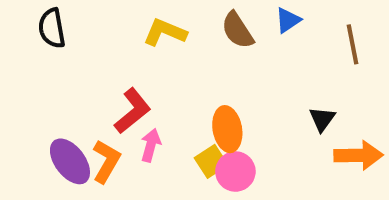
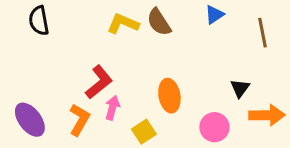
brown semicircle: (237, 30) -> (159, 22), moved
purple ellipse: (70, 161) -> (30, 120), moved
yellow square: (211, 161) -> (144, 132), moved
pink circle: (235, 171) -> (214, 127), moved

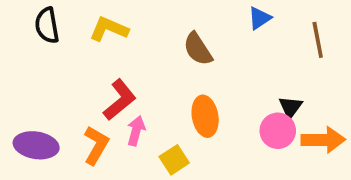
brown semicircle: (159, 22) -> (198, 49), moved
yellow L-shape: (123, 24) -> (109, 29), moved
purple ellipse: (30, 120) -> (36, 145), turned -44
pink circle: (214, 127) -> (278, 131), moved

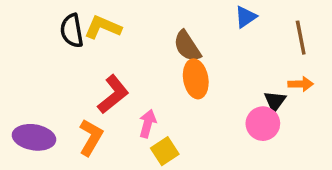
black semicircle: (47, 25) -> (72, 31), moved
orange ellipse: (205, 116) -> (196, 79), moved
pink arrow: (136, 131) -> (148, 124), moved
orange arrow: (323, 140) -> (301, 84), moved, size x0.6

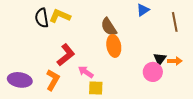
orange arrow: (301, 84) -> (175, 61), moved
pink arrow: (148, 124) -> (86, 72), turned -70
yellow square: (165, 151) -> (96, 88), turned 35

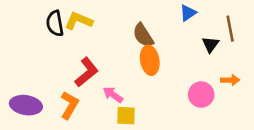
black triangle: (160, 59) -> (210, 44), moved

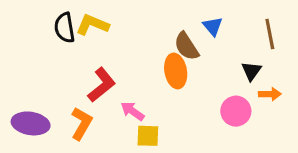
blue triangle: (188, 13) -> (213, 26), moved, turned -36
brown semicircle: (143, 35) -> (186, 46), moved
black triangle: (210, 44) -> (251, 71), moved

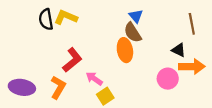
blue triangle: (213, 26) -> (136, 16), moved
black triangle: (251, 71) -> (179, 50), turned -40
orange arrow: (270, 94) -> (192, 67), size x1.6
yellow square: (148, 136) -> (105, 96), turned -35

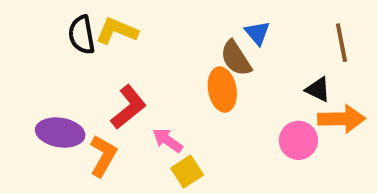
blue triangle: (136, 16) -> (257, 33), moved
purple ellipse: (22, 87) -> (60, 132), moved

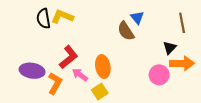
orange ellipse: (222, 90) -> (103, 67), moved
black triangle: (318, 90) -> (170, 48), turned 48
pink arrow: (168, 140) -> (80, 75), moved

